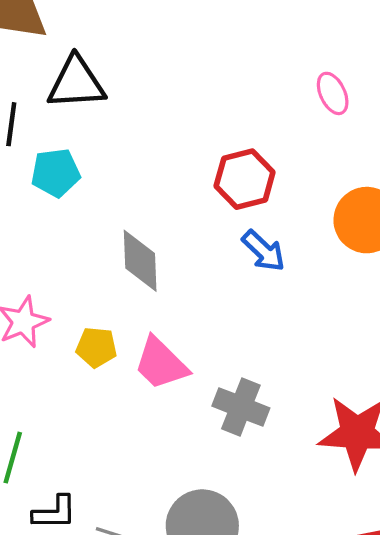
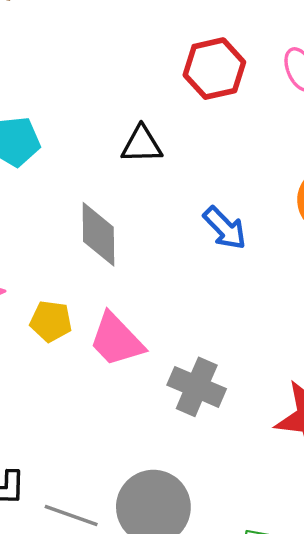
black triangle: (76, 83) -> (142, 145), moved, size x0.7
red hexagon: (245, 179) -> (214, 69), moved

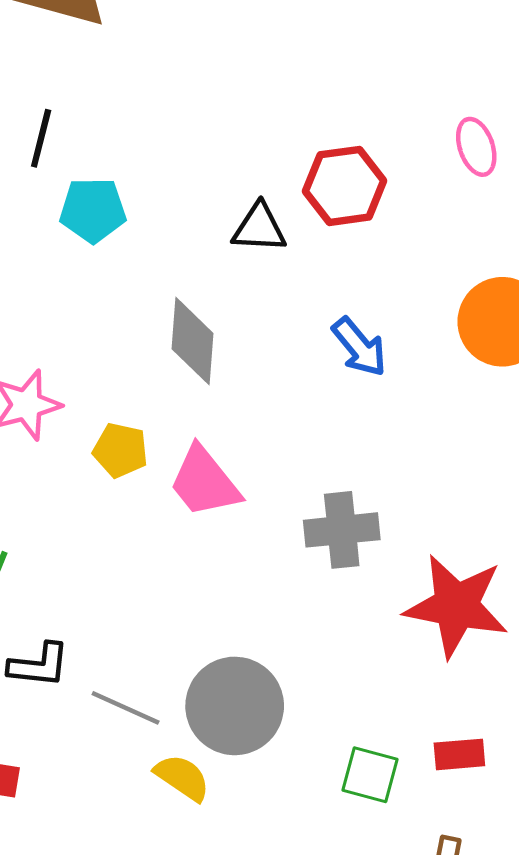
red hexagon: (214, 69) -> (345, 186), moved
gray cross: (197, 387) -> (342, 530), moved, turned -34

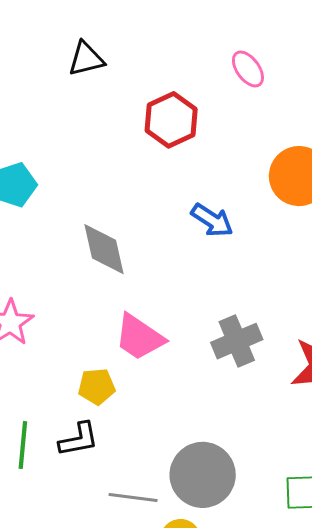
black triangle: (259, 228) -> (86, 59), moved
yellow pentagon: (120, 450) -> (97, 386), moved
black L-shape: (39, 665) -> (79, 439), moved

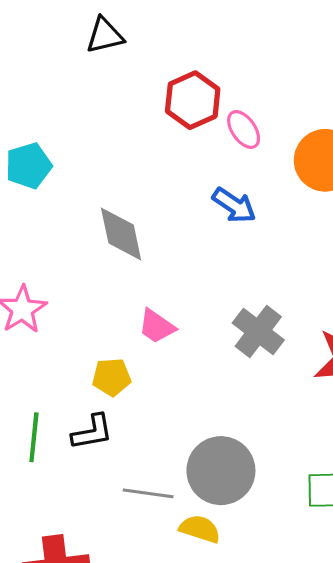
pink ellipse: (248, 69) -> (244, 129), moved
pink trapezoid: (139, 337) -> (157, 326), size x0.7
gray cross: (237, 341) -> (258, 331), turned -30

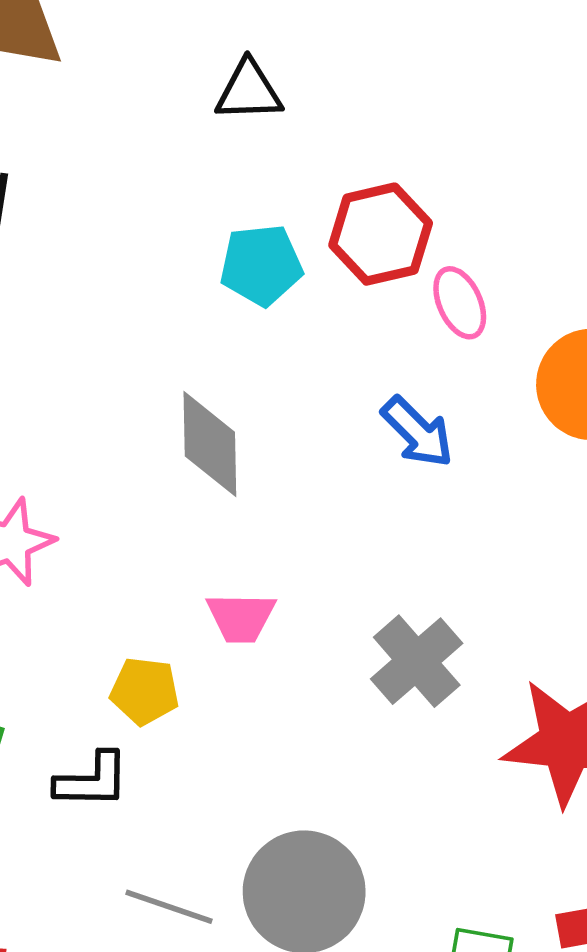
cyan pentagon: (29, 166) -> (261, 265), moved
pink trapezoid: (157, 326) -> (241, 617), turned -45

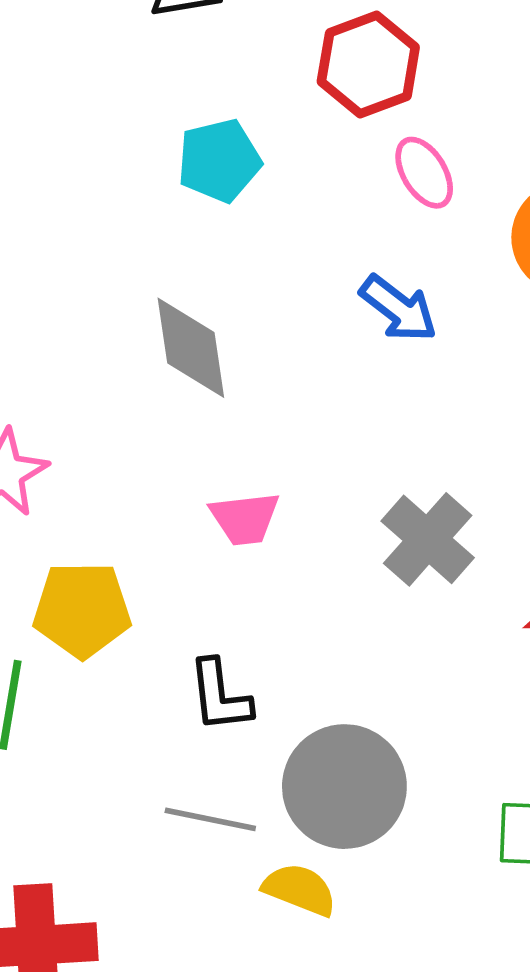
red hexagon: (381, 234) -> (368, 64), moved
yellow pentagon: (145, 691) -> (82, 610), moved, size x1.4
black L-shape: (92, 780) -> (220, 696), moved, turned 90

